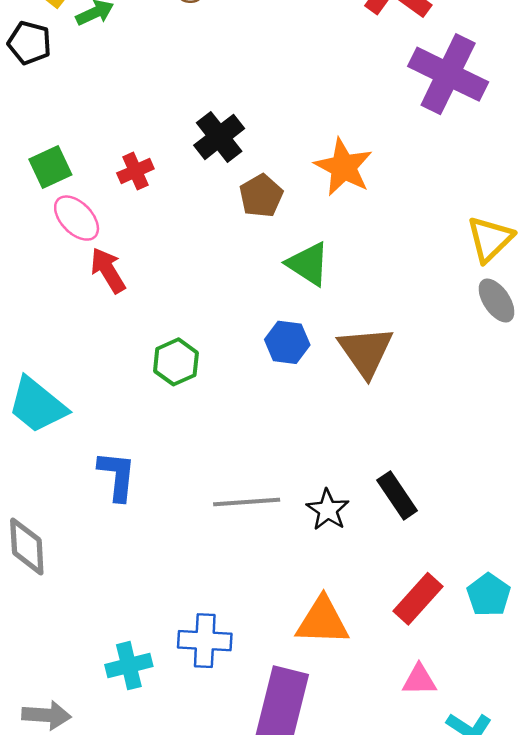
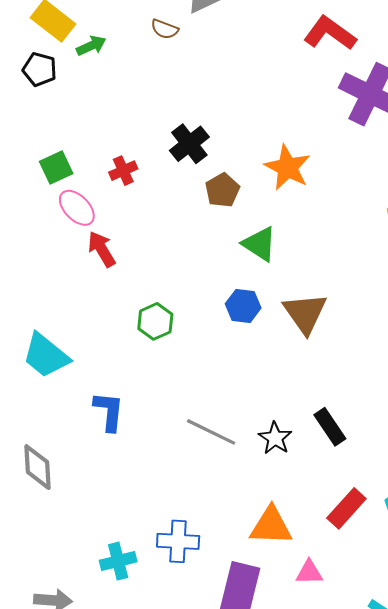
gray line: (247, 502) -> (211, 432), turned 30
pink triangle: (419, 680) -> (309, 572), moved

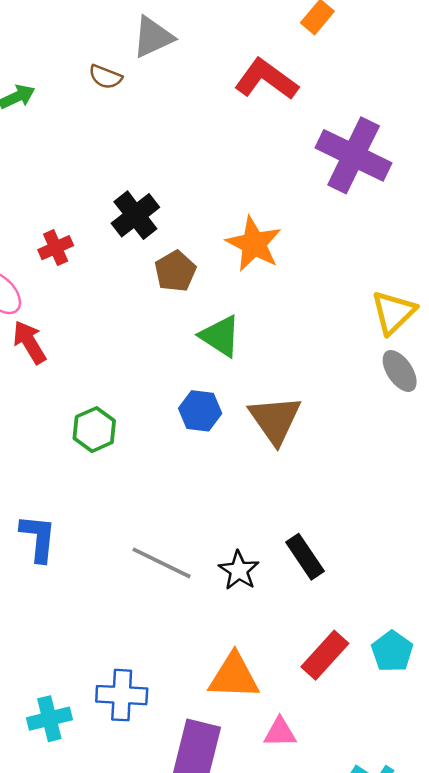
red L-shape: (330, 33) -> (266, 79), moved

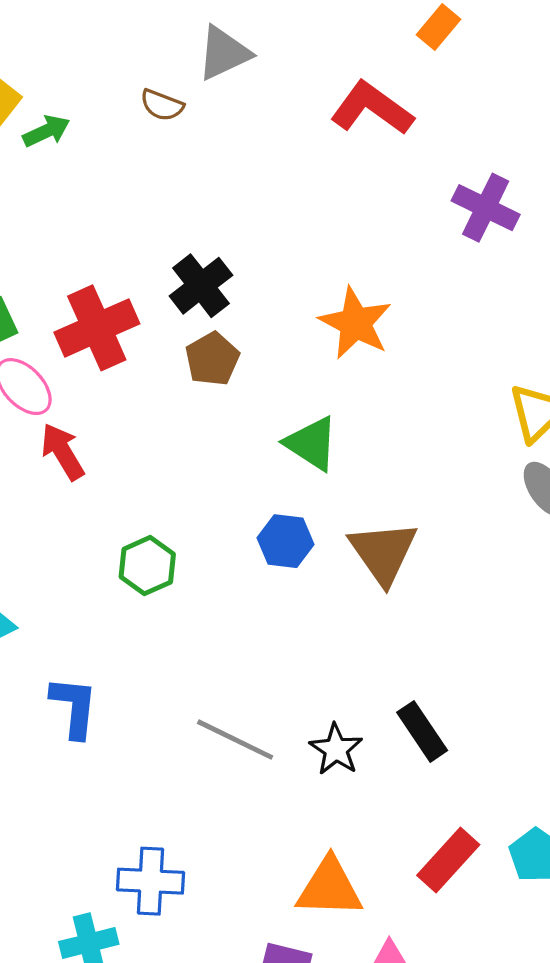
purple cross: (354, 155) -> (486, 208), size x0.7
red cross: (56, 248) -> (97, 328), size x1.8
brown pentagon: (175, 271) -> (212, 359), moved
blue cross: (122, 695) -> (151, 881), moved

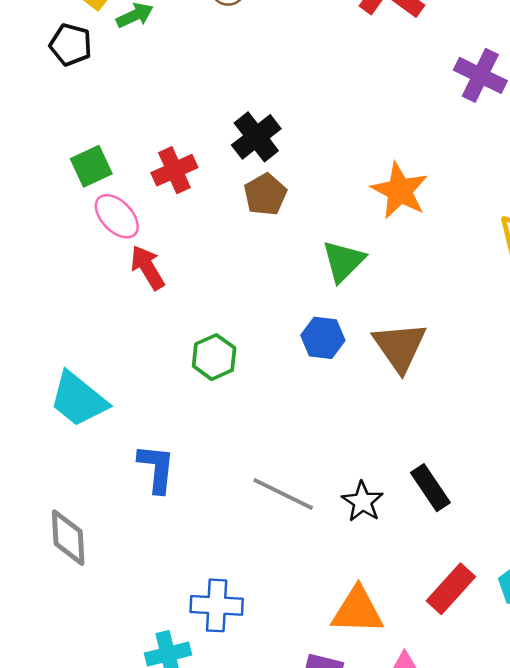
orange star: (356, 323) -> (400, 191), moved
red cross: (97, 328) -> (174, 170), size x0.7
green triangle: (312, 443) -> (343, 261), turned 42

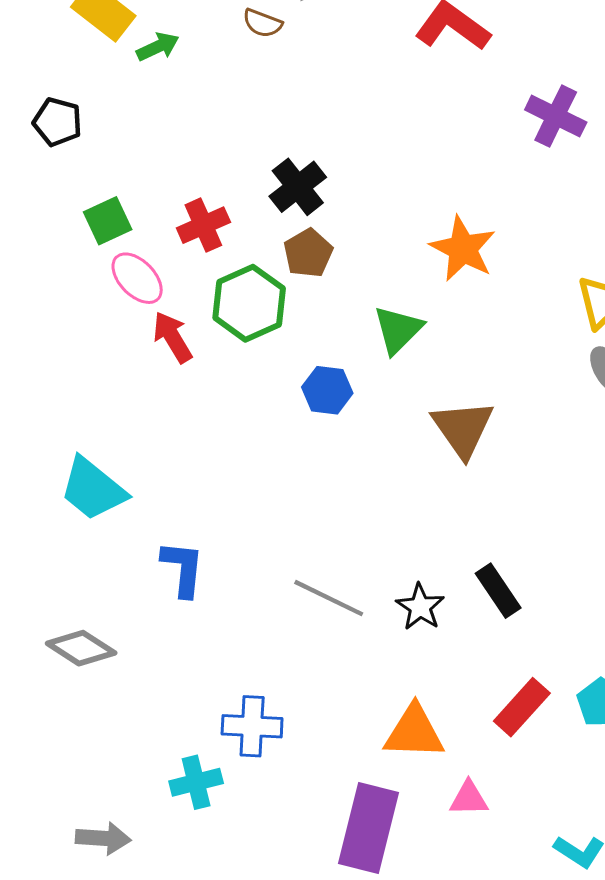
black pentagon: (71, 45) -> (57, 122), moved
blue hexagon: (323, 338) -> (327, 390), moved
green hexagon: (214, 357) -> (249, 303), moved, size x1.4
gray diamond: (68, 538) -> (81, 648), turned -54

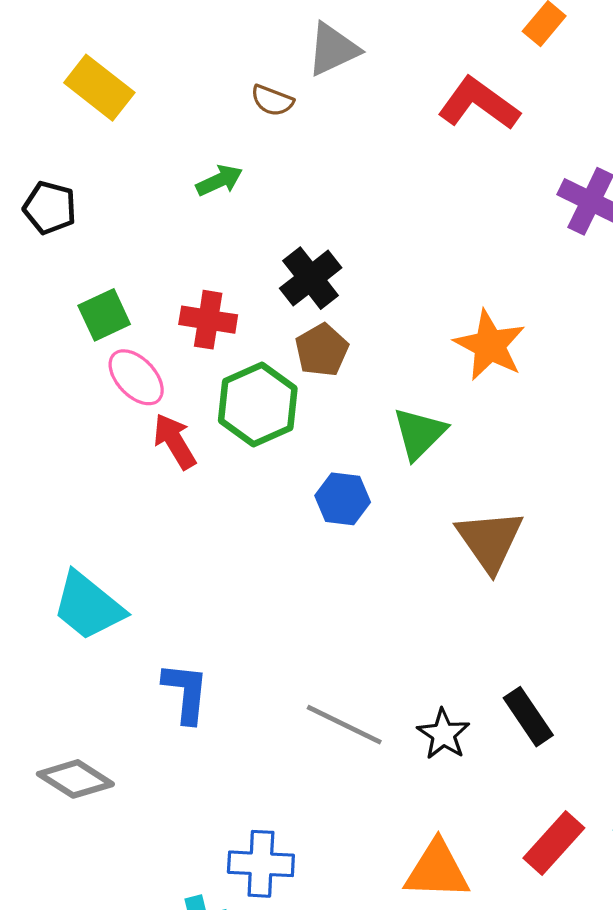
green arrow: (158, 47) -> (219, 180), moved
red cross: (203, 225) -> (208, 320), turned 33

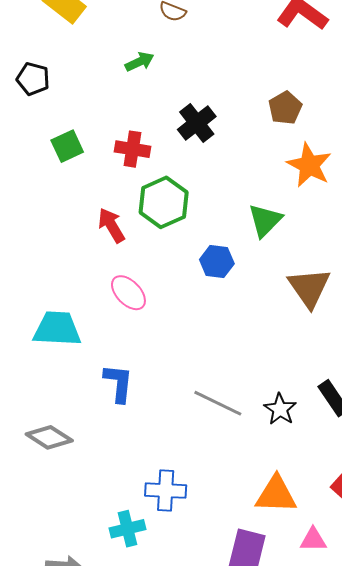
brown pentagon: (322, 350) -> (285, 108), moved
pink ellipse: (136, 377) -> (128, 293), moved
cyan trapezoid: (88, 606) -> (57, 329), turned 144

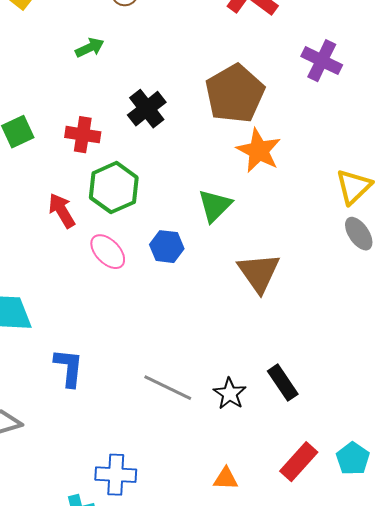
brown pentagon: (285, 108) -> (235, 94), size x1.8
pink ellipse: (128, 293) -> (108, 252), moved
orange triangle: (276, 495) -> (226, 479), size x0.6

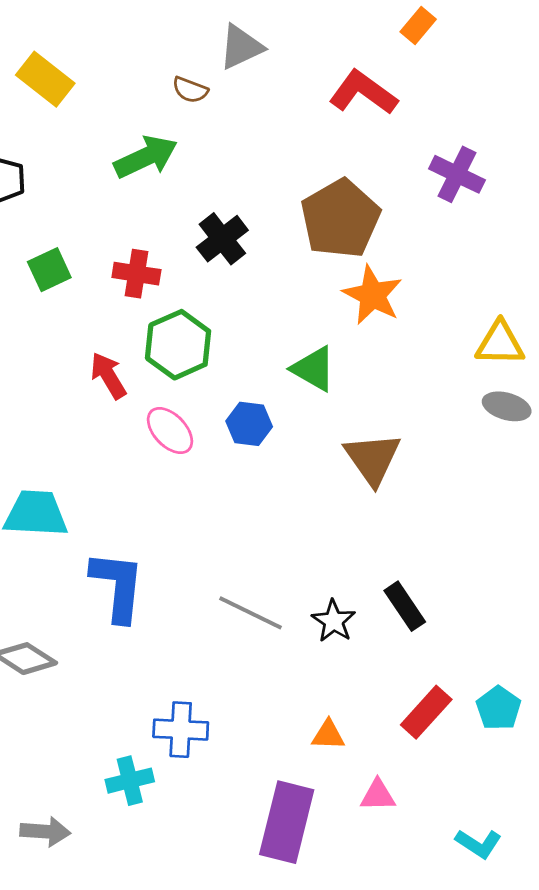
green arrow: (90, 48) -> (146, 157), size x1.6
yellow triangle: (354, 187) -> (500, 343), turned 45
green triangle: (215, 206) -> (313, 369), turned -45
gray ellipse: (359, 234) -> (507, 406), turned -40
blue L-shape: (69, 368) -> (118, 586), size x1.4

